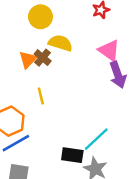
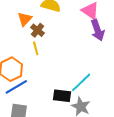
brown cross: (43, 58) -> (37, 30), moved

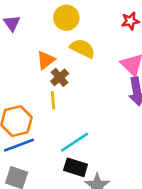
cyan line: (81, 82) -> (75, 142), moved

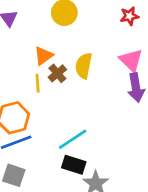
yellow semicircle: (83, 48) -> (84, 66), moved, turned -105
yellow line: (53, 100) -> (38, 83), moved

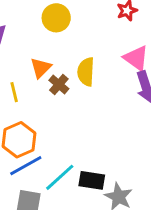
yellow line: (38, 83) -> (14, 92), moved
cyan line: (73, 139) -> (60, 177), moved

